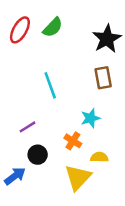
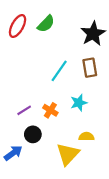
cyan line: (50, 85) -> (59, 71), moved, turned 55
orange cross: (73, 141) -> (50, 110), moved

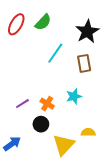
cyan line: (59, 71) -> (55, 53), moved
black circle: (33, 134) -> (41, 124), moved
yellow semicircle: (86, 137) -> (88, 132), moved

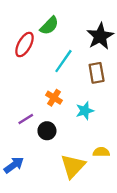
red ellipse: (16, 24) -> (24, 45), moved
orange cross: (47, 104) -> (54, 98), moved
black circle: (41, 124) -> (47, 131), moved

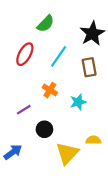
red ellipse: (24, 45) -> (25, 54), moved
black circle: (47, 131) -> (44, 129), moved

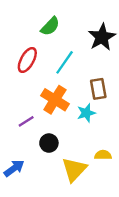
brown rectangle: (89, 67) -> (98, 89), moved
orange cross: (50, 90) -> (55, 100), size x1.6

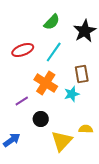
green semicircle: (50, 26) -> (52, 22), moved
red ellipse: (27, 60) -> (23, 50), turned 40

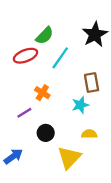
green semicircle: (52, 22) -> (45, 36), moved
orange cross: (46, 83) -> (42, 93), moved, size x0.6
yellow semicircle: (86, 129) -> (89, 134), moved

